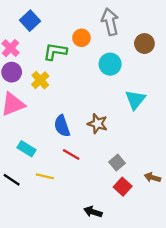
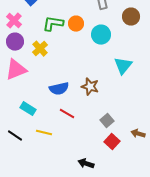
orange circle: (81, 38) -> (76, 24), moved
blue semicircle: (62, 126) -> (59, 89), turned -84

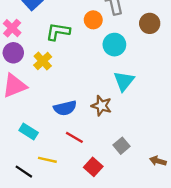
orange circle: (76, 24) -> (93, 20), moved
cyan triangle: (123, 66) -> (124, 81), moved
black line: (15, 136) -> (24, 172), moved
red square: (112, 142) -> (93, 167), moved

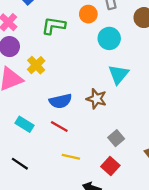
yellow cross: (43, 61) -> (36, 65), moved
red line: (74, 137) -> (59, 127), moved
yellow line: (47, 160) -> (71, 157), moved
red square: (93, 167) -> (110, 166), moved

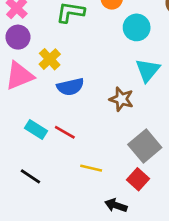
blue semicircle: (60, 101) -> (70, 87), moved
red line: (59, 127) -> (65, 132), moved
gray square: (116, 138) -> (145, 146), size x1.6

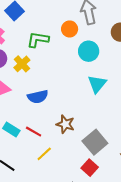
yellow cross: (50, 59) -> (22, 64), moved
brown star: (121, 99) -> (65, 124), moved
yellow line: (91, 168) -> (44, 154), moved, turned -56

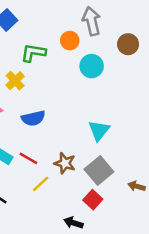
cyan triangle: (97, 84) -> (99, 130), moved
brown star: (65, 124) -> (65, 163), moved

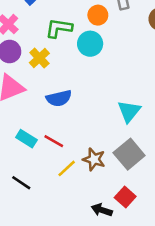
cyan circle: (92, 66) -> (90, 44), moved
brown star: (65, 163) -> (94, 159), moved
red square: (93, 200) -> (125, 197), moved

